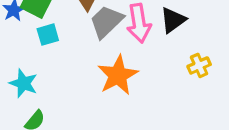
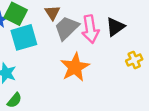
cyan square: (48, 35) -> (24, 37), size x1.6

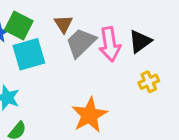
yellow cross: (134, 60) -> (149, 82), moved
orange star: (75, 67) -> (90, 115), moved

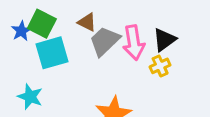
brown triangle: (64, 24) -> (87, 22), turned -30
yellow cross: (149, 82) -> (160, 66), moved

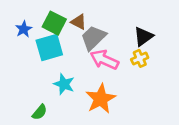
green square: (42, 24) -> (54, 23), moved
pink arrow: (134, 43) -> (104, 60), moved, turned 124
cyan star: (30, 97) -> (64, 84), moved

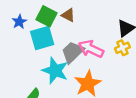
gray trapezoid: (93, 38) -> (73, 52), moved
cyan star: (64, 84) -> (55, 71), size x1.4

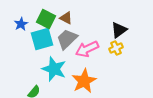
pink arrow: (91, 49) -> (87, 49), turned -50
gray trapezoid: (73, 52) -> (67, 39), moved

